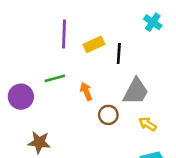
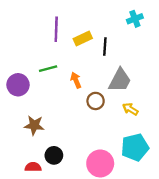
cyan cross: (153, 22) -> (135, 19), turned 35

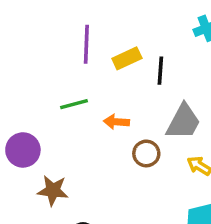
orange arrow: (76, 80) -> (116, 122), turned -63
purple circle: (18, 85) -> (23, 150), moved

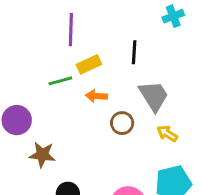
yellow rectangle: (127, 58) -> (89, 64), moved
gray trapezoid: (183, 122) -> (154, 96), turned -60

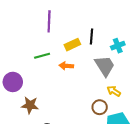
cyan cross: (173, 16) -> (118, 46), moved
yellow rectangle: (89, 64) -> (72, 45), moved
brown circle: (122, 123) -> (100, 107), moved

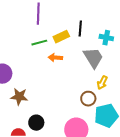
cyan cross: (118, 46) -> (106, 38), turned 32
green line: (42, 56) -> (39, 43), moved
yellow arrow: (114, 91) -> (102, 83), turned -96

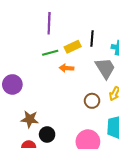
brown star: (19, 97) -> (30, 119), moved
brown circle: (88, 99) -> (92, 101), moved

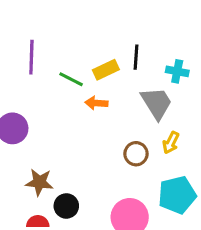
purple line: (49, 23) -> (31, 57), moved
green line: (50, 53) -> (71, 79), turned 42

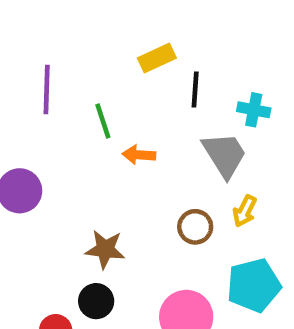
yellow rectangle: (106, 70) -> (157, 58), moved
green line: (71, 79) -> (103, 121), turned 45
brown star: (39, 182) -> (105, 249), moved

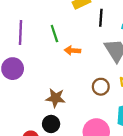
purple line: (47, 90) -> (21, 32), moved

